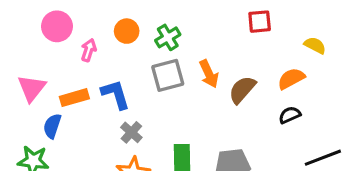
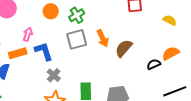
pink arrow: (89, 50) -> (28, 34), moved
orange semicircle: (291, 79) -> (171, 53), moved

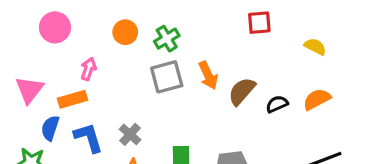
blue L-shape: (44, 51) -> (88, 138), moved
black semicircle: (154, 64) -> (277, 104), moved

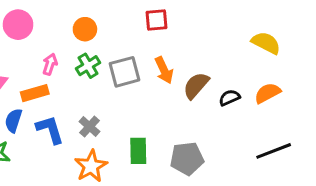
red square: (259, 23) -> (156, 20), moved
green cross: (167, 39) -> (88, 66), moved
yellow semicircle: (315, 47) -> (266, 43), size x1.4

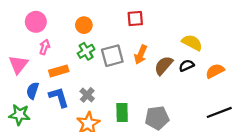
yellow semicircle: (266, 43) -> (192, 43), moved
pink arrow: (50, 64) -> (45, 47), moved
orange arrow: (164, 70) -> (141, 55), turned 48
orange rectangle: (35, 93) -> (59, 71), moved
black semicircle: (229, 98) -> (187, 66), moved

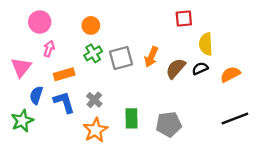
red square: (135, 19) -> (184, 18), moved
yellow semicircle: (192, 43) -> (206, 44), turned -120
green star: (19, 115) -> (22, 121), turned -30

